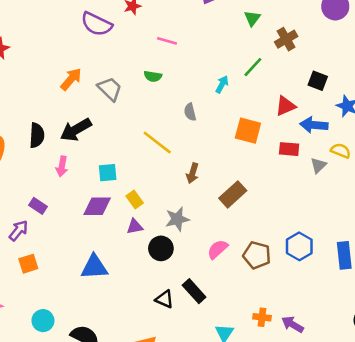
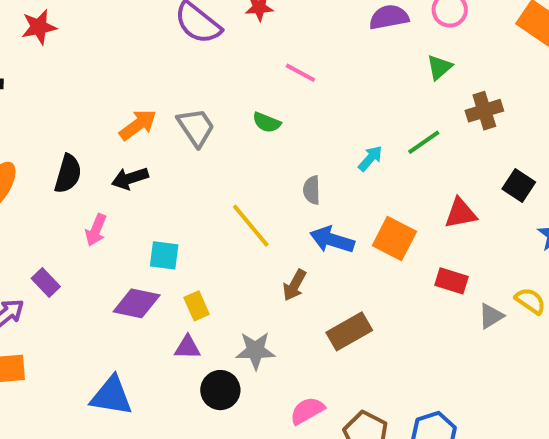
orange arrow: (71, 79) -> (138, 125), moved
blue arrow: (314, 125) -> (332, 240), moved
black arrow: (76, 130) -> (130, 178), size x0.7

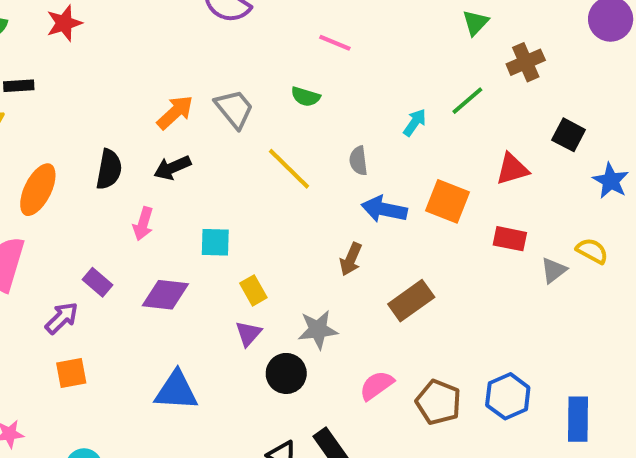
yellow line: (251, 226) -> (289, 169), moved
purple diamond: (137, 303) -> (165, 295), moved
purple triangle: (187, 347) -> (248, 334), turned -44

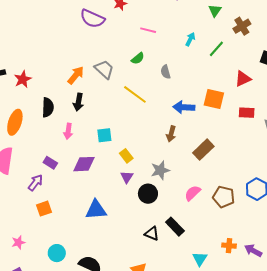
red star: (64, 23) -> (23, 79), moved
green semicircle: (306, 97) -> (138, 58), turned -48
cyan arrow: (415, 122) -> (190, 39), moved
gray semicircle: (358, 161) -> (166, 72), moved
black arrow: (172, 168) -> (78, 102), turned -48

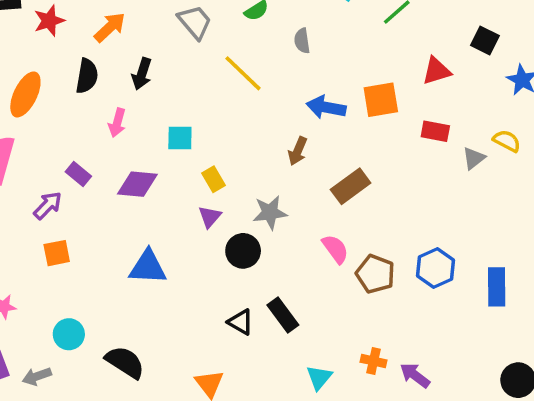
orange arrow: (76, 75) -> (110, 27), moved
orange square: (214, 99) -> (381, 100), turned -30
pink semicircle: (193, 193) -> (335, 249), moved, turned 90

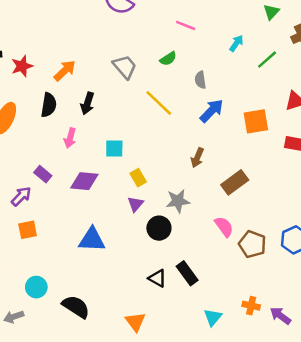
blue arrow: (326, 107) -> (212, 111), moved, turned 124

